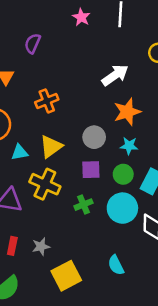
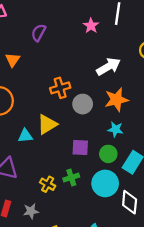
pink star: (81, 17) -> (91, 26), moved
orange cross: (47, 101) -> (60, 88), moved
gray circle: (94, 137) -> (83, 104), moved
cyan triangle: (20, 152) -> (25, 136), moved
yellow cross: (45, 184) -> (48, 184), moved, size x0.6

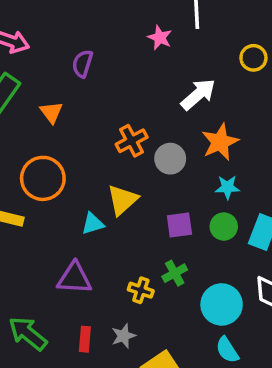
cyan circle: (105, 183) -> (222, 304), moved

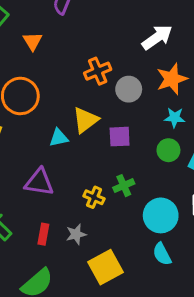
purple square: (179, 225) -> (120, 137), moved

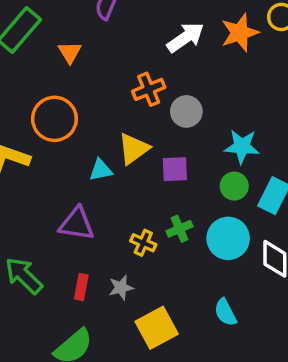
white arrow: (157, 37) -> (185, 37), moved
orange star: (172, 79) -> (240, 33), moved
cyan star: (175, 118) -> (242, 146), size x1.4
cyan circle: (161, 215) -> (228, 238), moved

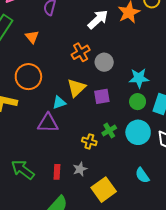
purple triangle: (77, 224) -> (48, 123), moved

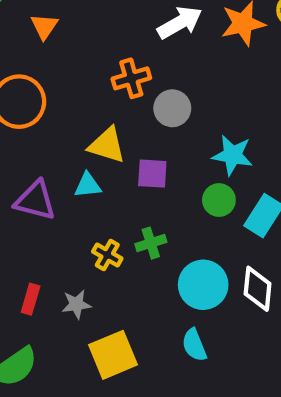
yellow triangle: (76, 88) -> (107, 145), turned 48
cyan triangle: (59, 103) -> (88, 185), moved
cyan circle: (138, 132) -> (203, 285), moved

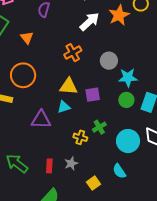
gray circle: (172, 108) -> (109, 61), moved
cyan semicircle: (194, 345) -> (119, 171), moved
yellow square: (113, 355) -> (93, 183), size x0.6

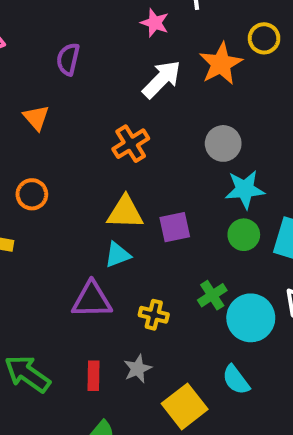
gray circle: (109, 61) -> (223, 143), moved
orange circle: (23, 75) -> (32, 194), size x0.6
purple triangle: (41, 120) -> (92, 300), moved
green cross: (99, 127) -> (212, 295), moved
yellow square: (93, 183) -> (185, 406), size x1.5

